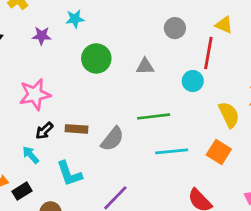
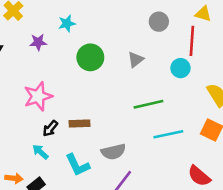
gray triangle: (145, 66) -> (136, 60), turned -30
gray semicircle: (112, 139) -> (113, 152), moved, turned 45

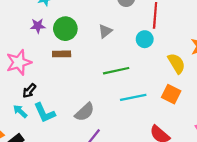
purple star: (38, 42) -> (38, 26), moved
brown rectangle: (80, 124) -> (62, 54), moved
gray semicircle: (113, 152) -> (85, 112), turned -30
cyan L-shape: (77, 165) -> (45, 113), moved

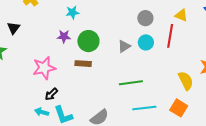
cyan circle: (145, 39) -> (146, 42), moved
cyan arrow: (20, 111) -> (42, 112), turned -32

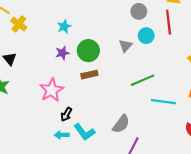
cyan line: (144, 108) -> (163, 102), turned 30

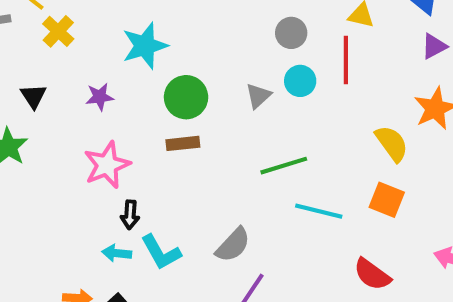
cyan star: (64, 26) -> (145, 46), size x1.6
purple star: (62, 53) -> (100, 97), moved
black arrow: (66, 114) -> (130, 215), turned -32

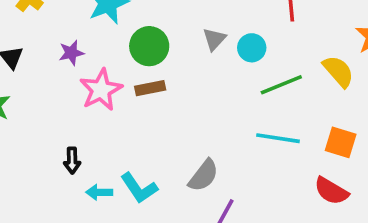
cyan circle: (300, 81) -> (252, 48), moved
pink star: (107, 165) -> (101, 90), moved
green line: (284, 166) -> (281, 85), moved
orange square: (387, 200) -> (341, 142), moved
black arrow: (130, 215) -> (72, 161), moved

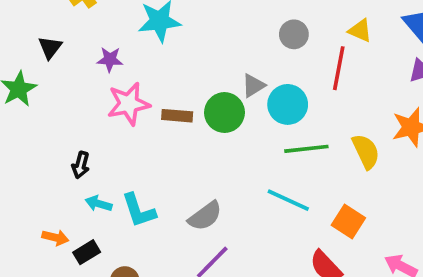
green circle: (149, 46) -> (224, 113), moved
cyan circle: (252, 48) -> (288, 104), size x1.4

